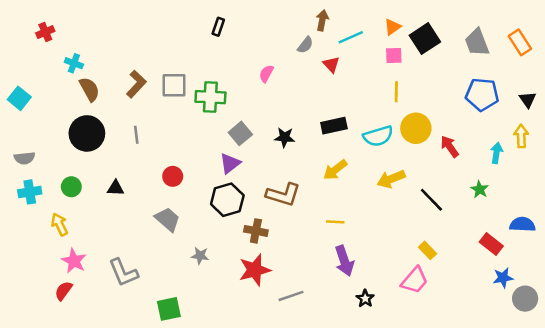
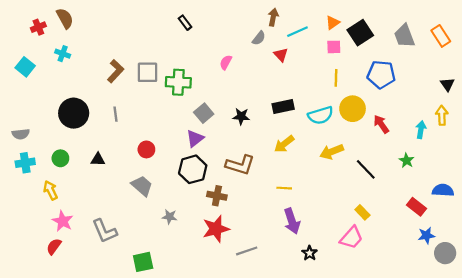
black rectangle: (218, 27) -> (185, 23), turned -56
brown semicircle: (89, 89) -> (65, 18), moved
blue pentagon: (482, 94) -> (381, 75), moved
cyan square: (19, 98) -> (25, 67), moved

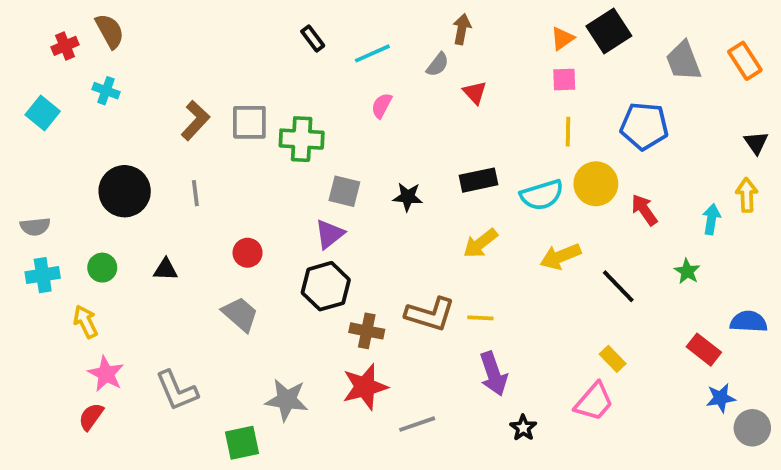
cyan line: (297, 32) -> (372, 53), moved
black square: (360, 33) -> (609, 31), moved
gray square: (204, 113) -> (344, 191), turned -36
brown L-shape: (240, 165) -> (430, 314), moved
gray star: (170, 217) -> (287, 400), moved, size x1.6

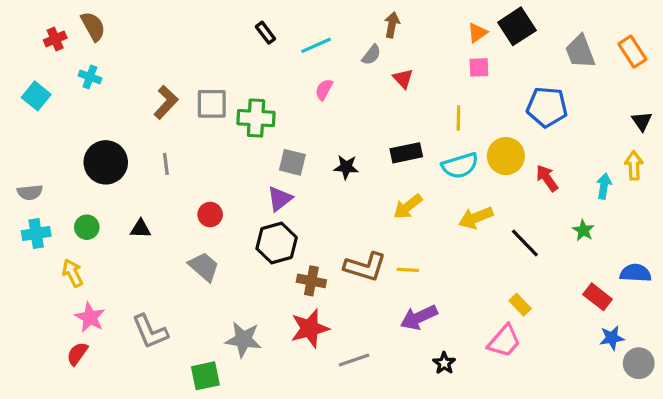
yellow line: (568, 132) -> (458, 118), moved
purple arrow: (493, 374) -> (419, 317), turned 84

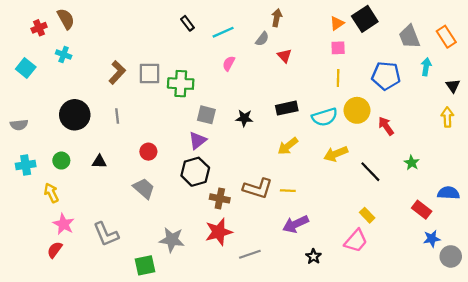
yellow line: (458, 118) -> (338, 78), moved
cyan arrow: (604, 186) -> (426, 67), moved
gray semicircle: (30, 192) -> (19, 125), moved

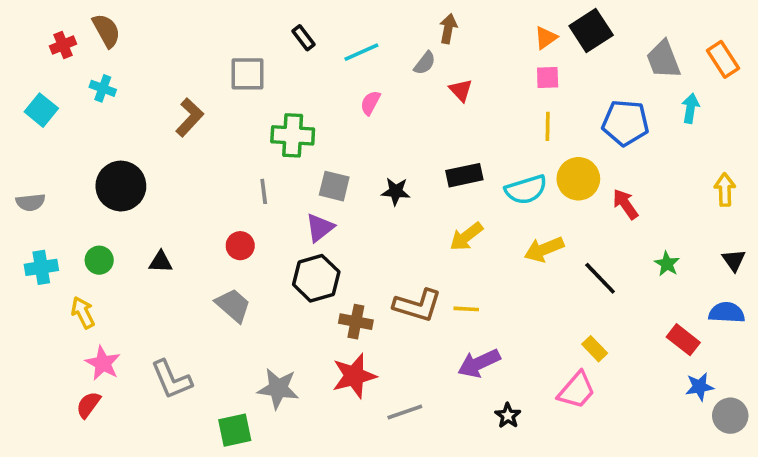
gray square: (149, 74) -> (247, 74), moved
black triangle: (453, 86) -> (734, 260), moved
gray line: (117, 116) -> (264, 191), moved

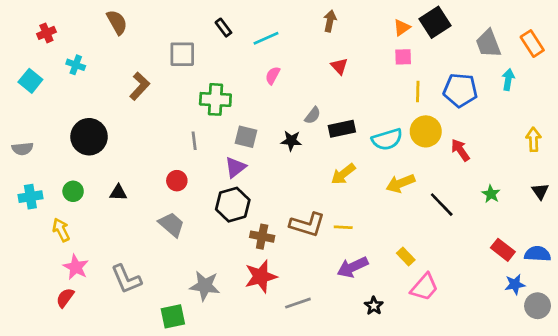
brown semicircle: (106, 31) -> (117, 22), moved
gray semicircle: (425, 63) -> (313, 115), moved
yellow line: (548, 126) -> (418, 91), moved
blue semicircle: (727, 313) -> (538, 254), moved
yellow rectangle: (595, 349) -> (406, 256), moved

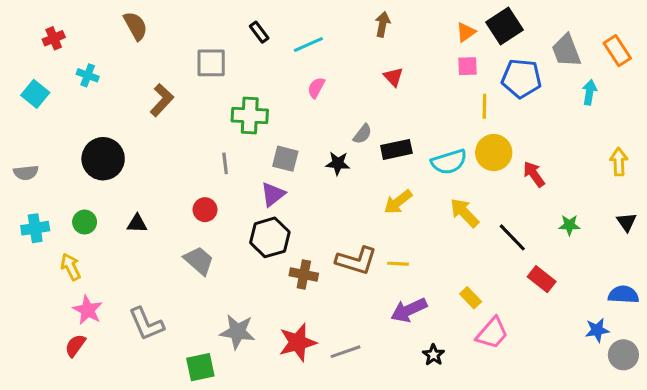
blue pentagon: (460, 90) -> (522, 78), moved
yellow arrow: (400, 183) -> (464, 213), turned 68
green star: (491, 194) -> (569, 225), turned -30
red rectangle: (503, 250) -> (542, 279), moved
red star: (261, 276) -> (298, 342), moved

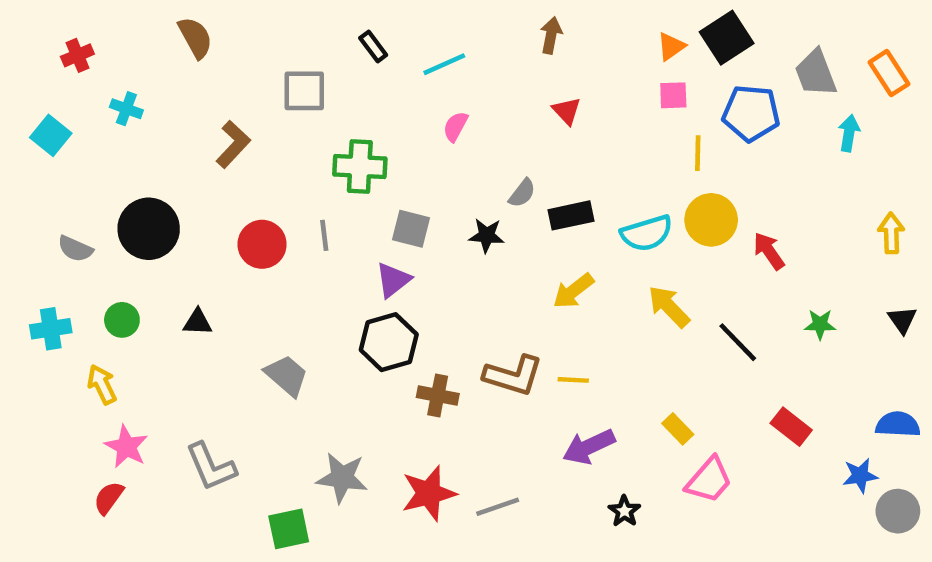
gray semicircle: (26, 173) -> (75, 249), moved, turned 30
red circle: (205, 210) -> (262, 244), moved, size x1.4
red rectangle: (542, 279) -> (791, 427), moved

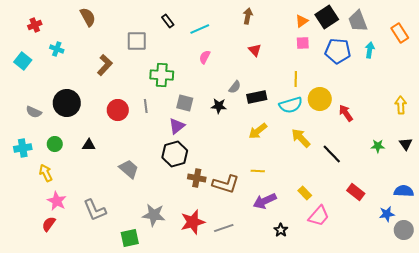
gray trapezoid: (816, 73) -> (358, 21), moved
cyan arrow: (849, 133) -> (370, 50), moved
yellow line: (698, 153) -> (296, 79), moved
green star: (820, 324) -> (378, 146), moved
brown L-shape: (513, 375) -> (226, 184), moved

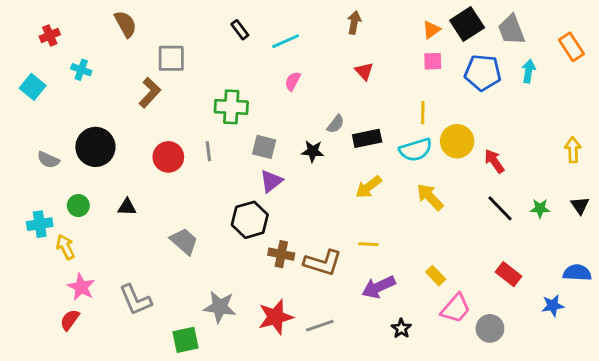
gray square: (137, 41) -> (171, 58), moved
purple triangle: (177, 126) -> (271, 181), moved
cyan cross: (23, 148) -> (40, 224), moved
black line: (332, 154) -> (500, 208), moved
gray circle: (404, 230) -> (490, 328), moved

